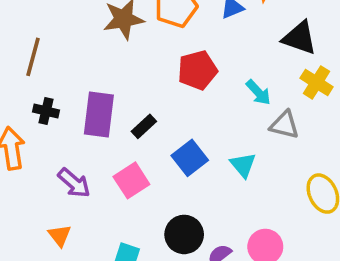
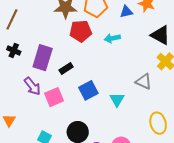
red pentagon: (197, 70) -> (81, 31), moved
cyan arrow: (258, 92) -> (112, 38), moved, turned 112
purple arrow: (74, 183) -> (32, 86), moved

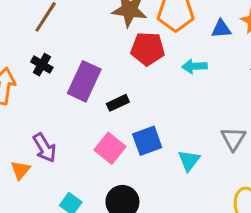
gray triangle: (144, 82) -> (233, 139), turned 30
purple arrow: (32, 86) -> (45, 148), moved
pink square: (54, 97) -> (110, 148), moved, turned -36

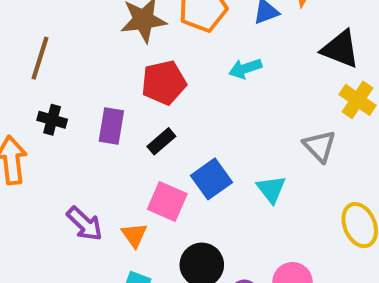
red pentagon: (148, 49) -> (164, 82), moved
purple rectangle: (84, 81) -> (111, 126), size x0.7
orange triangle: (20, 170) -> (134, 235), moved

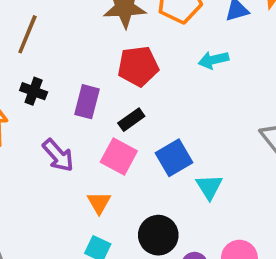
cyan triangle: (271, 189) -> (209, 187), moved
pink square: (167, 201) -> (119, 156), moved
purple arrow: (85, 224) -> (58, 155), moved

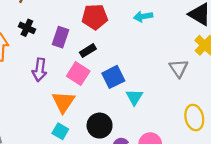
purple arrow: (58, 155) -> (40, 70), turned 45
orange triangle: (99, 203) -> (63, 102), size x1.5

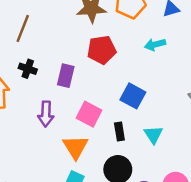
black rectangle: (88, 51) -> (119, 132), moved, turned -63
blue square: (113, 77) -> (133, 96), moved, turned -30

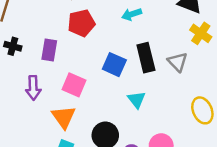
black rectangle: (119, 132) -> (146, 58), moved, size x1.6

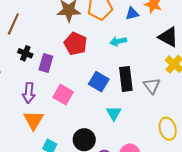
red pentagon: (81, 23) -> (75, 44), turned 30
black cross: (13, 46) -> (25, 53), moved
orange triangle: (64, 117) -> (33, 120), moved

